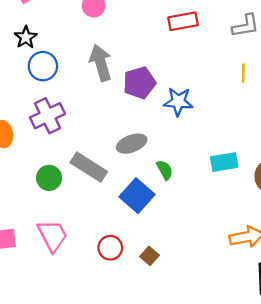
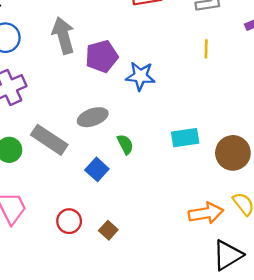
blue square: (137, 196) -> (97, 169), size x0.7

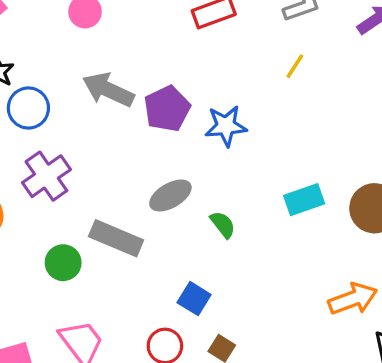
gray arrow: (63, 35) -> (108, 90), turned -39
yellow line: (206, 49) -> (295, 66), moved, turned 42
blue square: (97, 169) -> (194, 299), moved

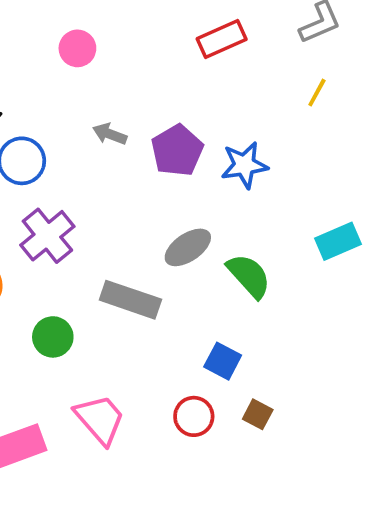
gray arrow: (108, 90) -> (110, 134), size x0.6
green semicircle: (223, 225) -> (249, 276), size x1.5
green circle: (63, 263) -> (53, 337), moved

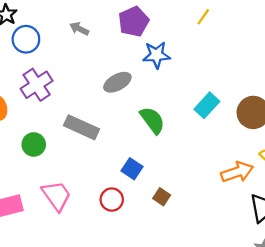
purple pentagon: (177, 150) -> (134, 22), moved
cyan rectangle: (338, 241) -> (207, 105), turned -30
gray ellipse: (188, 247) -> (117, 82), moved
brown square: (258, 414) -> (162, 197), moved

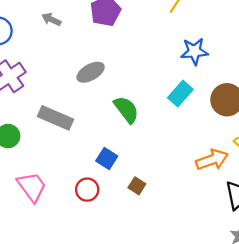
blue star: (156, 55) -> (194, 51), moved

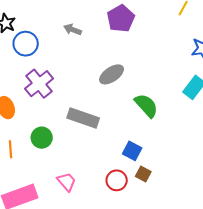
brown square: (137, 186) -> (143, 174), moved
pink trapezoid: (32, 187) -> (67, 182), size x0.7

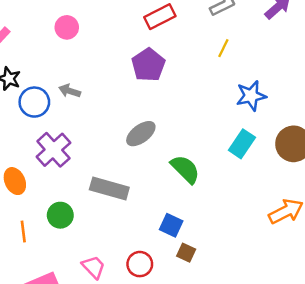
gray arrow: (73, 30) -> (70, 91), moved
red circle: (117, 180) -> (140, 264), moved

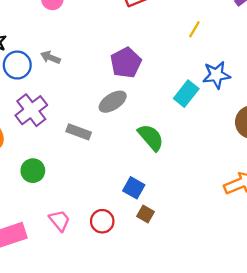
purple pentagon: (148, 65) -> (126, 63), moved
cyan rectangle: (242, 144) -> (186, 94), moved
gray rectangle: (109, 189) -> (79, 132), moved, size x0.7

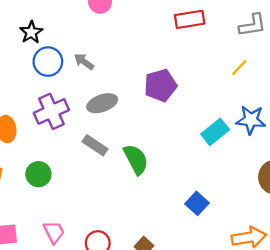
gray ellipse: (113, 102) -> (102, 103), moved
green semicircle: (151, 137) -> (136, 159), moved
blue square: (134, 188) -> (197, 203), moved

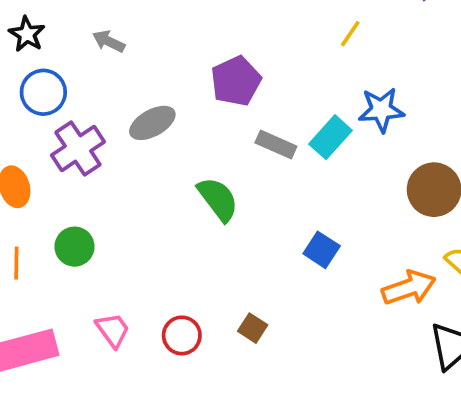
blue circle: (48, 62) -> (43, 92), moved
gray arrow: (84, 62) -> (109, 41), moved
gray rectangle: (95, 145) -> (276, 145), moved

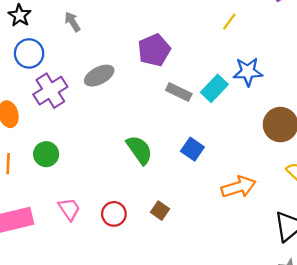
gray arrow: (109, 41) -> (72, 22), turned 30
green semicircle: (218, 199) -> (139, 150), moved
blue square: (322, 250) -> (192, 149), moved
orange arrow: (409, 288) -> (239, 187), moved

